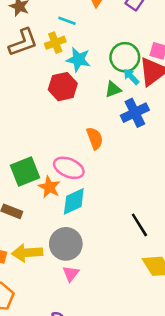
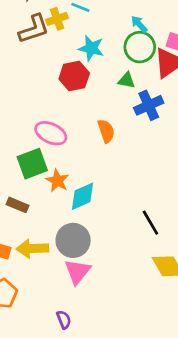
yellow cross: (55, 43) -> (57, 19), moved
cyan arrow: (131, 77) -> (139, 24), moved
green triangle: (113, 89) -> (127, 80), turned 30
pink ellipse: (69, 168) -> (51, 133), moved
pink triangle: (71, 274) -> (77, 272), size x1.5

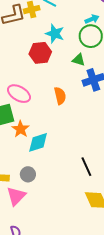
cyan arrow: (139, 24) -> (92, 19), turned 104
gray circle: (73, 240) -> (28, 174), size x0.6
pink triangle: (77, 272) -> (16, 196), moved

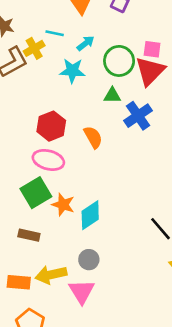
cyan arrow: (92, 19) -> (86, 43), moved
red hexagon: (40, 53) -> (51, 126), moved
orange semicircle: (60, 96) -> (93, 137), moved

